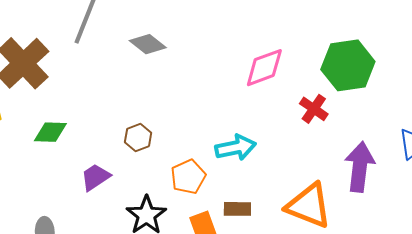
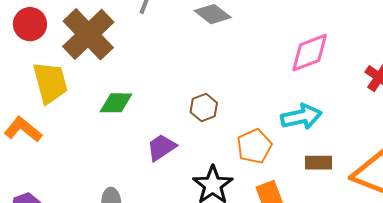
pink diamond: (264, 68) -> (310, 53), moved
brown rectangle: (237, 209) -> (319, 163), moved

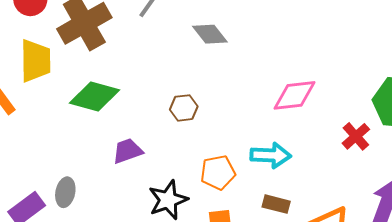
green diamond: (116, 103) -> (94, 97), size x1.4
brown hexagon: (204, 107) -> (184, 108), moved

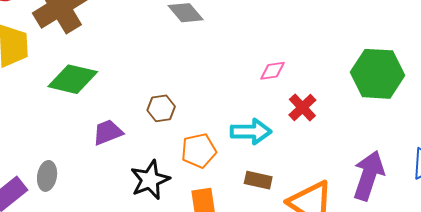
pink diamond: (294, 95) -> (272, 71), size x0.6
brown hexagon: (184, 108) -> (161, 108), moved
red cross: (356, 136) -> (302, 108), moved

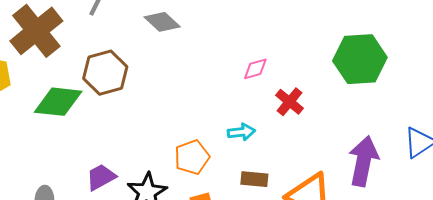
brown hexagon: (161, 108) -> (105, 73), moved, size x1.6
purple trapezoid: (108, 132) -> (101, 177), moved
cyan arrow: (251, 132) -> (241, 132), size x0.7

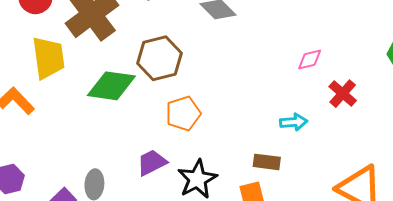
orange pentagon: (192, 157) -> (183, 114), moved
brown rectangle: (254, 179) -> (267, 162), moved

